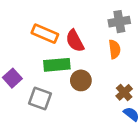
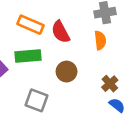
green rectangle: (57, 65) -> (28, 56), moved
gray square: (40, 98) -> (36, 100), moved

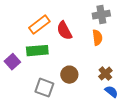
orange rectangle: (30, 25) -> (39, 25), turned -60
brown circle: (67, 72) -> (69, 75), moved

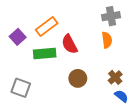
red semicircle: (64, 31) -> (69, 44), moved
purple square: (12, 62) -> (18, 37), moved
gray square: (44, 88) -> (21, 88), moved

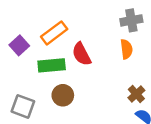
brown circle: (78, 78) -> (63, 95), moved

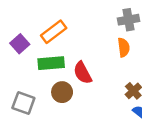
red semicircle: (82, 54) -> (83, 73), moved

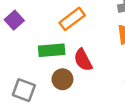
orange rectangle: (54, 32) -> (72, 19), moved
purple square: (20, 44) -> (14, 20), moved

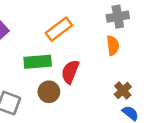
red semicircle: (83, 60) -> (70, 72), turned 50

